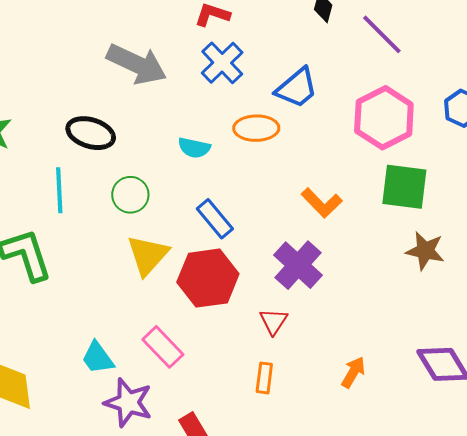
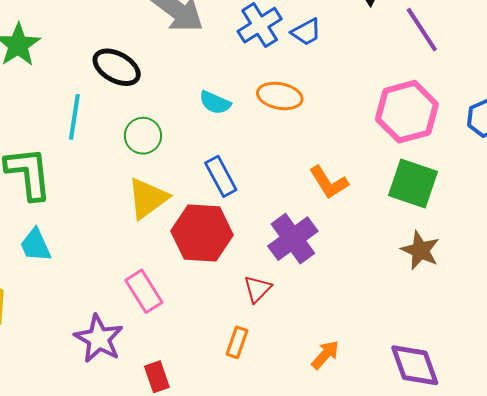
blue trapezoid: (297, 88) -> (306, 32), moved, size x0.7
cyan trapezoid: (98, 358) -> (35, 245), moved

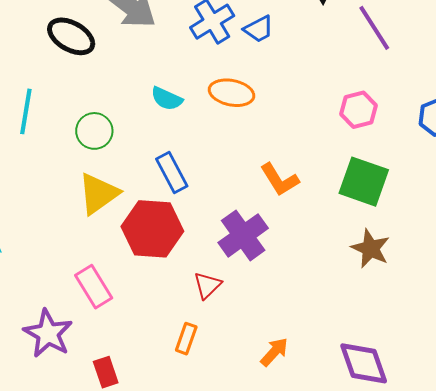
black ellipse: (117, 67) -> (71, 36), moved
pink hexagon: (407, 112) -> (358, 110), size x0.6

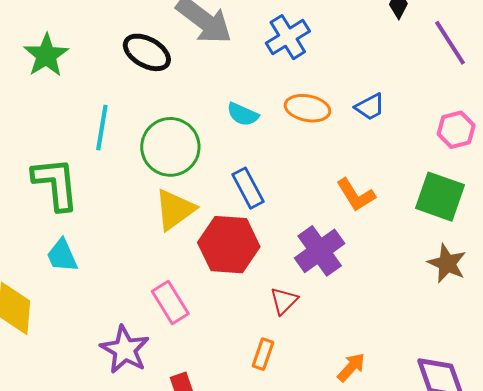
blue trapezoid: (259, 29) -> (370, 107), moved
pink hexagon: (358, 110) -> (456, 130), moved
green circle: (94, 131) -> (170, 147), size x1.6

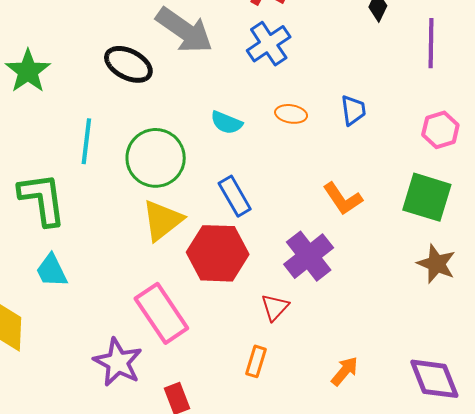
purple line: (450, 43) -> (431, 43), turned 36
blue trapezoid: (370, 107) -> (353, 110), turned -68
orange ellipse: (307, 108) -> (291, 114), size x0.7
pink rectangle: (170, 303) -> (161, 313), size x1.4

